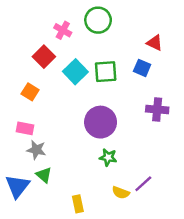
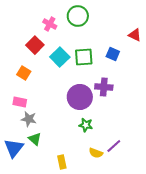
red triangle: (155, 43) -> (135, 35), moved
purple cross: (157, 110) -> (104, 87), moved

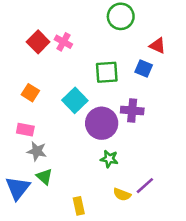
green circle: (78, 16) -> (121, 16), moved
pink cross: (50, 24) -> (63, 42), moved
red triangle: (135, 35) -> (158, 46), moved
red square: (35, 45) -> (38, 42), moved
cyan square: (60, 57) -> (75, 100), moved

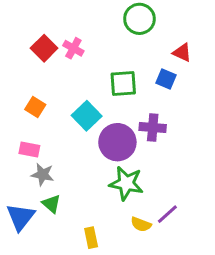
green star: (109, 159) -> (126, 183), size x1.6

